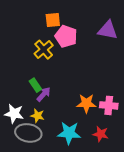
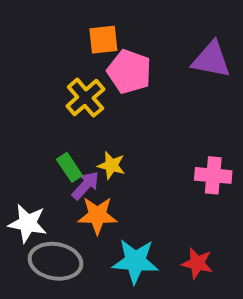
orange star: (86, 103) -> (97, 215), moved
pink cross: (109, 105) -> (213, 175), moved
yellow star: (38, 116) -> (111, 165), moved

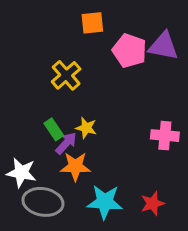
orange square: (103, 40) -> (92, 23), moved
pink pentagon: (129, 72) -> (129, 51), moved
red star: (197, 263) -> (153, 203), turned -30

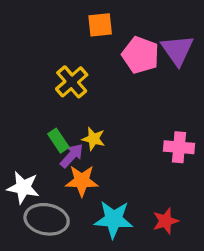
purple triangle: (163, 46) -> (177, 50), turned 44

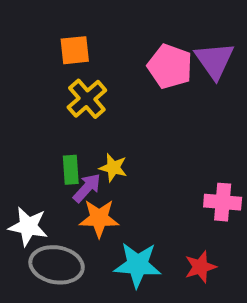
orange square: (100, 25) -> (75, 50), moved
green rectangle: (58, 141) -> (71, 170), turned 30
pink cross: (179, 147) -> (223, 202), moved

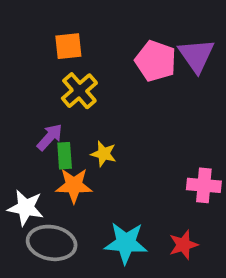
purple arrow: (87, 188) -> (50, 137), moved
orange star: (99, 218) -> (74, 185), moved

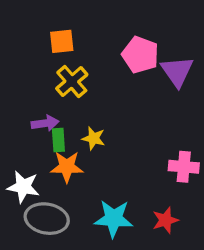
purple triangle: (196, 55) -> (177, 71), moved
purple arrow: (50, 137) -> (45, 123), turned 40

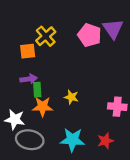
orange square: (62, 41) -> (28, 51), moved
purple triangle: (177, 71) -> (113, 29), moved
yellow cross: (72, 81) -> (46, 36), moved
yellow star: (94, 138) -> (71, 97), moved

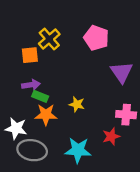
purple triangle: (113, 29) -> (121, 72), moved
green rectangle: (37, 90) -> (40, 96), turned -64
red star: (105, 141) -> (111, 136), moved

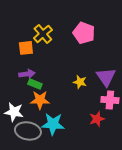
purple triangle: (121, 72) -> (106, 77), moved
yellow star: (77, 104) -> (80, 82), moved
cyan star: (78, 150) -> (53, 124), moved

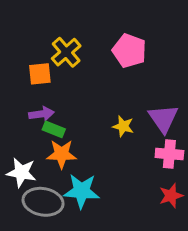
red star: (97, 119) -> (171, 196), moved

